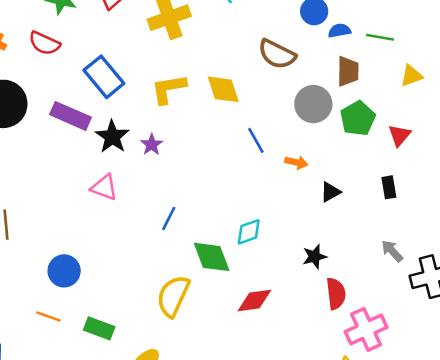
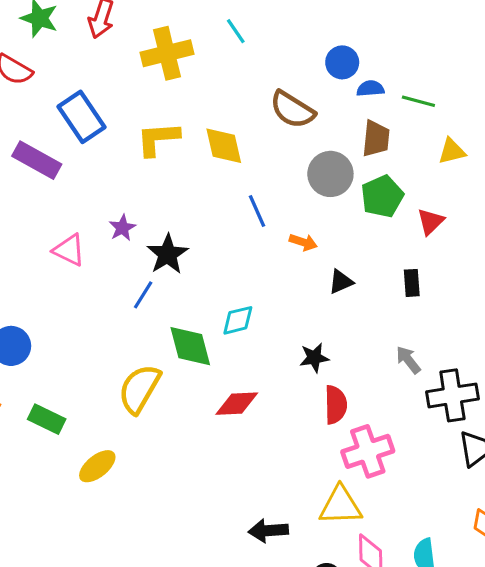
black star: (112, 137) -> (167, 254), moved
purple star: (152, 145) -> (122, 228), moved

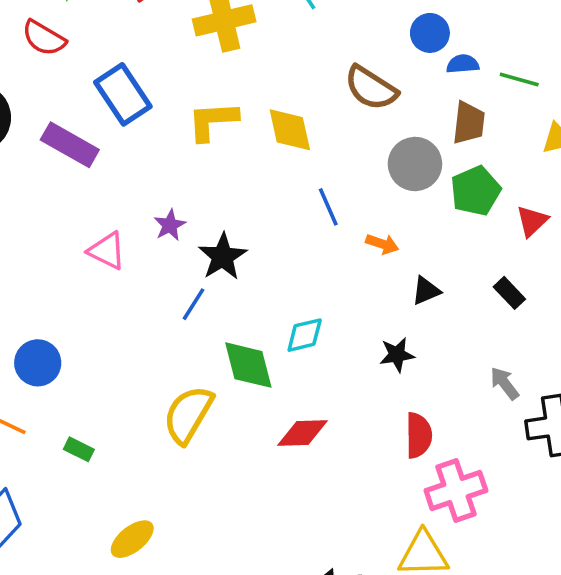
black rectangle: (412, 283) -> (509, 293), turned -40
black star: (314, 358) -> (397, 355), moved
green rectangle: (47, 419) -> (79, 449), size x0.7
yellow ellipse: (97, 466) -> (132, 539), moved

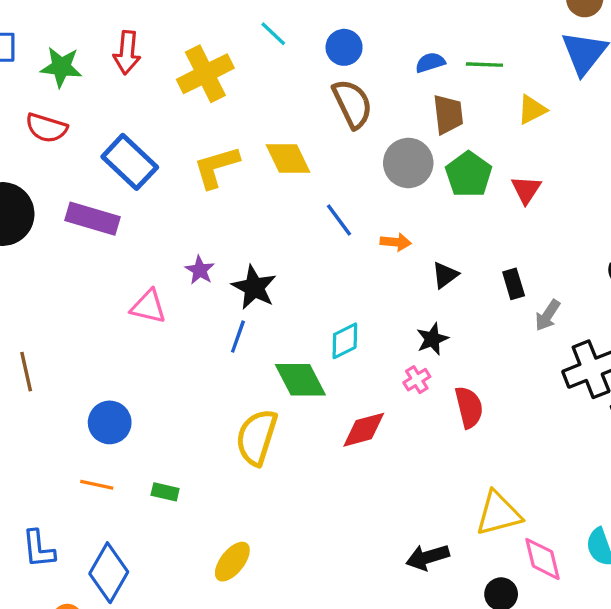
blue circle: (430, 33) -> (344, 47), moved
brown semicircle: (371, 88) -> (352, 104), turned -135
black rectangle: (509, 293) -> (514, 284), moved, turned 40
gray arrow: (505, 383) -> (548, 315), moved, turned -96
pink cross: (456, 491) -> (417, 380), moved, size x0.5

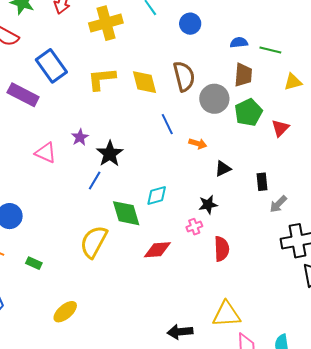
brown semicircle: (352, 104) -> (184, 76), moved

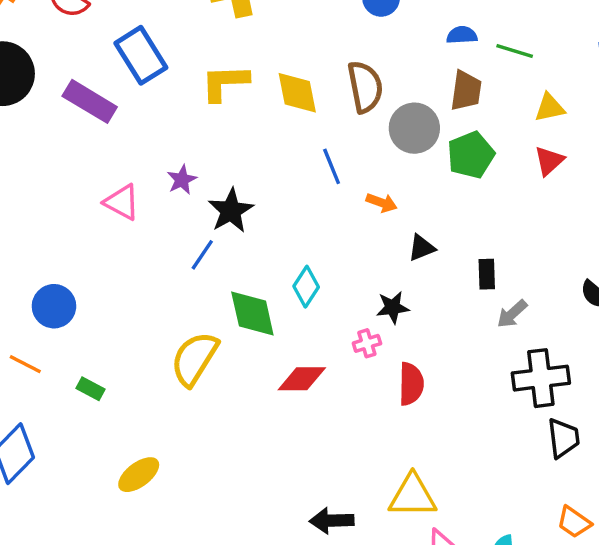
red triangle: (280, 128) -> (549, 161), moved
cyan diamond: (157, 196) -> (306, 287), turned -45

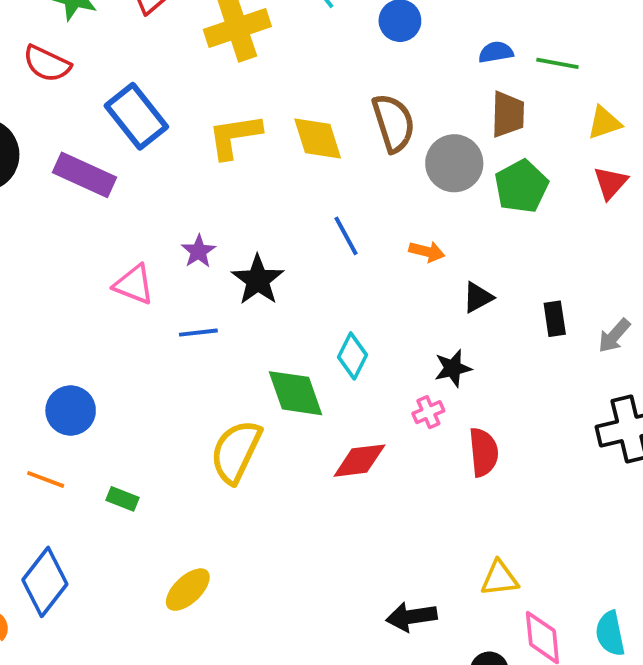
blue line: (332, 166) -> (346, 236), moved
blue line: (202, 255) -> (198, 333), moved, turned 56
gray arrow: (512, 314) -> (614, 336), moved
yellow triangle: (413, 496) -> (499, 578), size x0.7

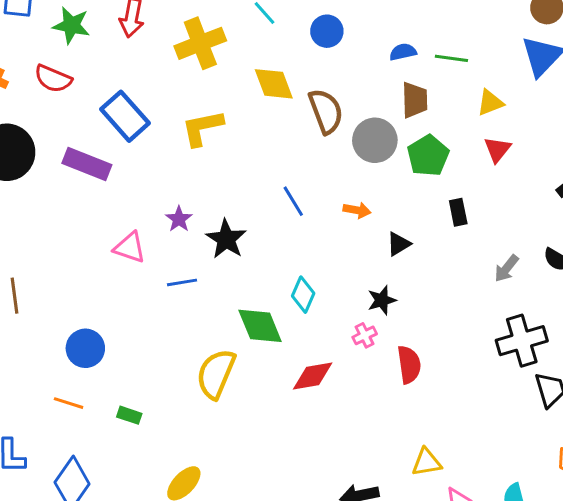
yellow diamond: (318, 138) -> (274, 84), moved
black rectangle: (555, 319) -> (458, 212), moved

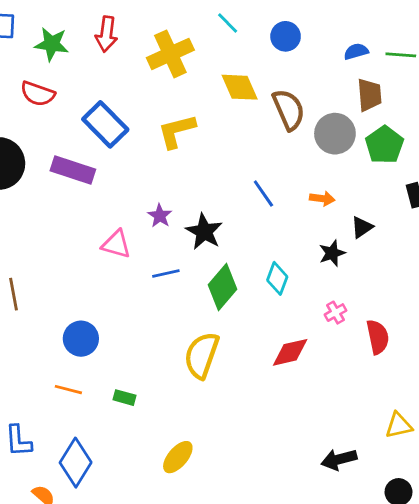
black star: (382, 300) -> (332, 253), moved
green diamond: (260, 326) -> (222, 287), moved, turned 66

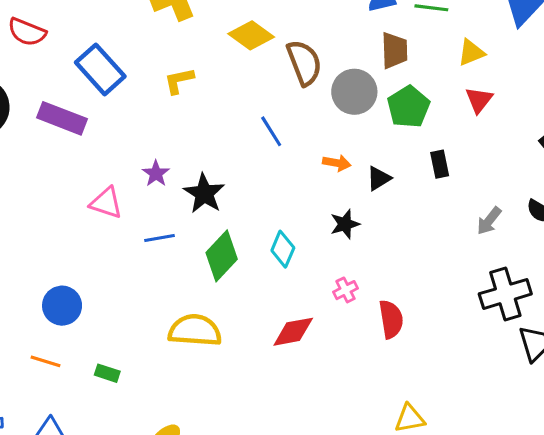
yellow diamond: (240, 87) -> (251, 35), turned -33
yellow L-shape: (177, 131) -> (179, 81), size x0.7
blue line: (263, 194) -> (271, 131), moved
black triangle: (362, 227) -> (379, 178), moved
yellow semicircle: (202, 355) -> (195, 330), turned 72

